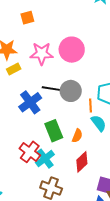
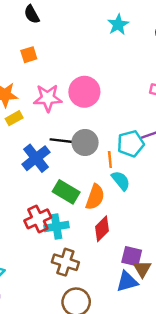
green rectangle: (54, 131) -> (66, 192), turned -35
orange semicircle: (77, 136) -> (95, 197), size x1.5
red cross: (30, 152) -> (38, 219), turned 30
cyan cross: (45, 159) -> (57, 226), turned 30

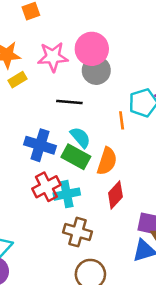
gray circle: (85, 143) -> (96, 70), moved
blue cross: (36, 158) -> (40, 145), moved, turned -32
cyan semicircle: (121, 181) -> (80, 137), moved

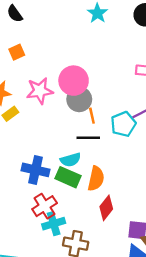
black line: (69, 102) -> (88, 138), moved
orange line: (122, 120) -> (92, 116), moved
cyan semicircle: (80, 137) -> (71, 160), turned 120
cyan cross: (67, 194) -> (54, 224), moved

